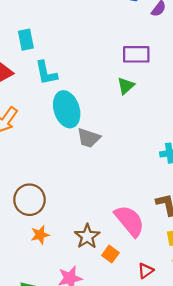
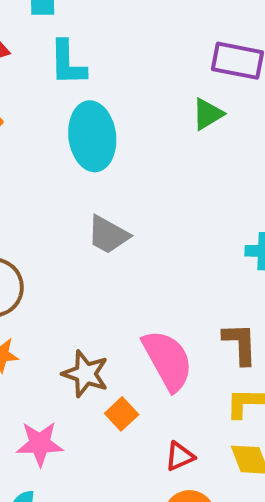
gray trapezoid: (89, 138) -> (108, 235), moved
brown star: (87, 236) -> (85, 374), turned -30

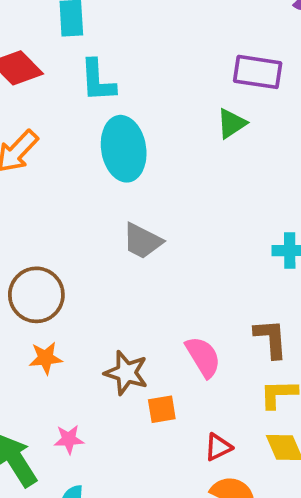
pink semicircle: (168, 360) -> (203, 357), size x0.7
orange square: (122, 414) -> (162, 409), turned 36
pink star: (40, 444) -> (69, 439), moved, size x0.7

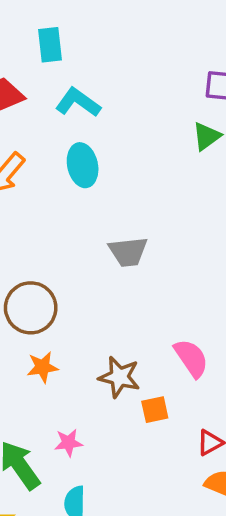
cyan L-shape: (98, 81) -> (78, 102), turned 132
cyan ellipse: (124, 149) -> (83, 165), moved, size x0.7
gray trapezoid: (142, 241) -> (128, 252), turned -30

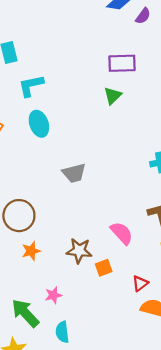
cyan L-shape: (78, 102) -> (31, 86), turned -40

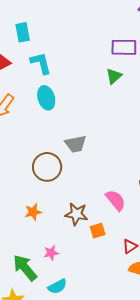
cyan L-shape: (31, 86) -> (41, 63), turned 85
brown circle: (19, 216) -> (47, 167), moved
cyan semicircle: (62, 332) -> (57, 287), turned -114

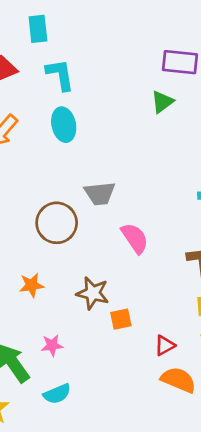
pink semicircle: (116, 200) -> (135, 238), moved

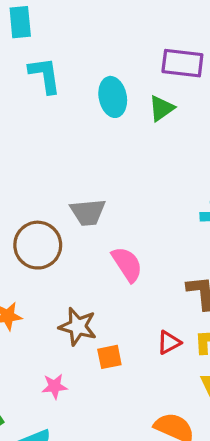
cyan ellipse: (64, 125) -> (113, 97), moved
pink star: (52, 345) -> (55, 386), moved
red triangle: (165, 345) -> (169, 342), moved

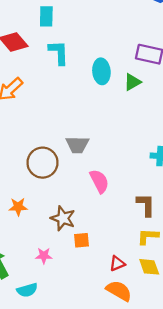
red triangle: (169, 342) -> (117, 264), moved

